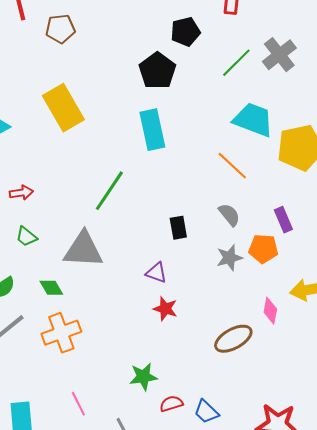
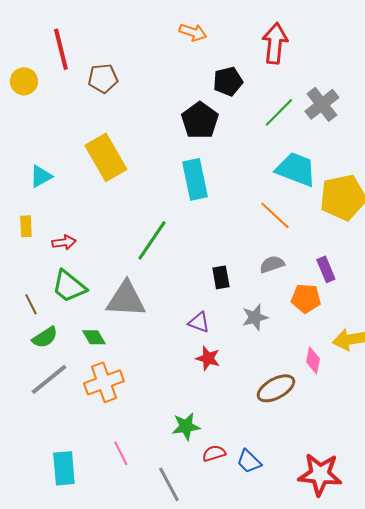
gray semicircle: (229, 215) -> (272, 264), turned -70
green trapezoid: (26, 237) -> (69, 286), size x1.6
gray star: (229, 258) -> (255, 317), moved

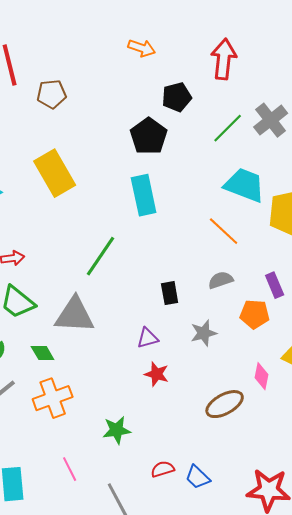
purple triangle: (199, 322) -> (148, 338), turned -35
green star: (186, 426) -> (117, 430), moved

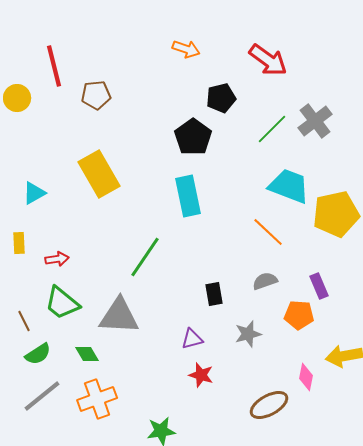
red arrow: (224, 59) -> (268, 60), turned 120

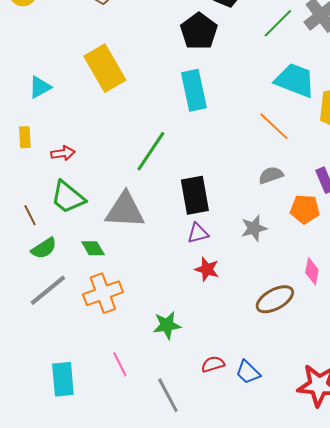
black rectangle: (214, 294) -> (195, 195), moved, size x1.6

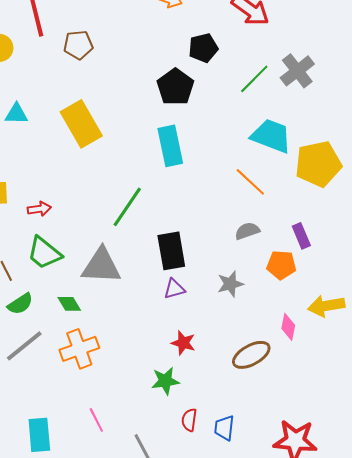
cyan triangle: (40, 87) -> (16, 114), moved, turned 30
red star: (207, 269) -> (183, 343), moved
green star: (167, 325) -> (165, 381), moved
red semicircle: (213, 364) -> (189, 420), turned -65
blue trapezoid: (248, 372) -> (224, 428), turned 52

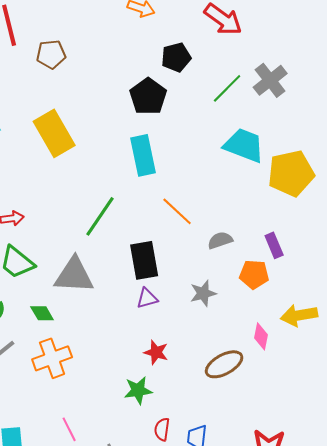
orange line: (250, 182) -> (177, 211), moved

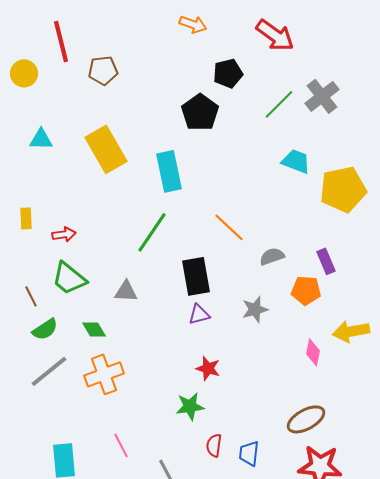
cyan trapezoid: (244, 145) -> (296, 161), size x0.7
cyan rectangle: (143, 155) -> (169, 171), moved
gray triangle: (74, 275) -> (126, 291), size x0.6
brown ellipse: (224, 364) -> (306, 419), moved

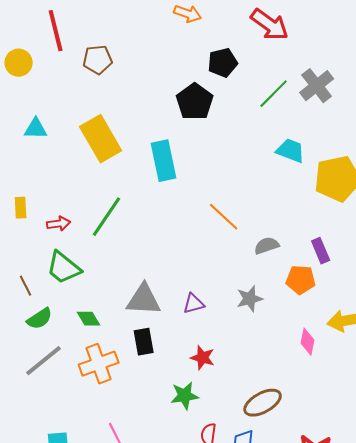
green line: (152, 232) -> (107, 217), moved
black rectangle: (196, 276) -> (144, 342), moved, size x0.7
gray triangle: (126, 291) -> (144, 300), moved, size x1.5
brown ellipse: (306, 419) -> (263, 403), moved

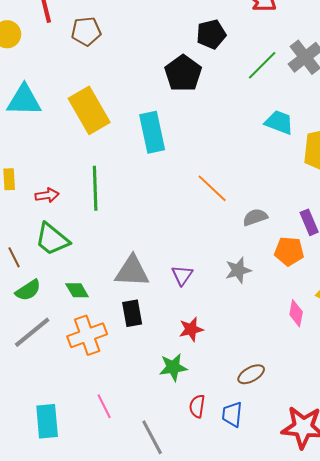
cyan triangle: (36, 129) -> (24, 100), size x1.5
green line: (107, 217) -> (95, 188), turned -36
purple triangle: (194, 304) -> (182, 275), turned -40
red star: (203, 358) -> (191, 329), turned -30
brown ellipse: (263, 403) -> (251, 374), size x0.7

